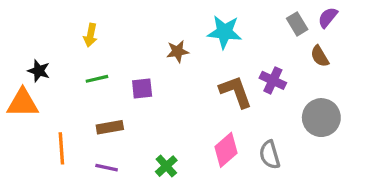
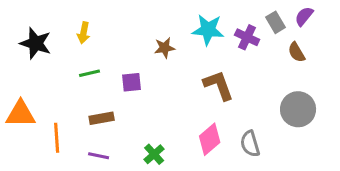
black star: (39, 71) -> (36, 43), moved, size x1.5
purple cross: (273, 80) -> (247, 37), moved
orange triangle: (23, 103) -> (21, 114), moved

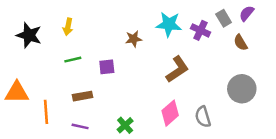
brown L-shape: (219, 85) -> (177, 69), turned 76

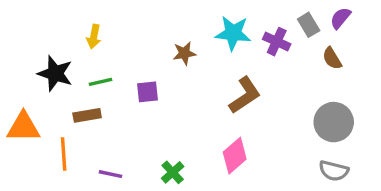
black star: (29, 35) -> (55, 73), moved
brown rectangle: (83, 96) -> (87, 115), moved
gray semicircle: (203, 117) -> (334, 171), moved, turned -60

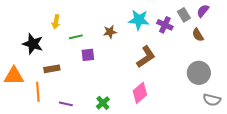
green line: (101, 82) -> (76, 37), moved
gray semicircle: (334, 171) -> (212, 100), moved

